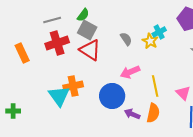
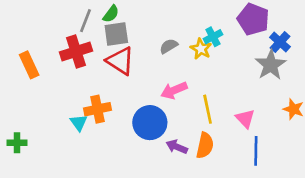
gray line: (52, 20) -> (85, 21), moved, turned -54
gray square: (87, 30) -> (116, 34), turned -36
gray semicircle: (126, 39) -> (169, 46), turned -88
cyan triangle: (59, 96) -> (79, 123), size x0.6

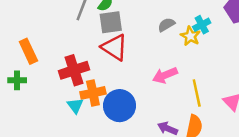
gray semicircle: (169, 46) -> (166, 25), moved
red cross: (76, 51) -> (74, 70), moved
blue circle: (150, 123) -> (120, 106), moved
green cross: (17, 143) -> (17, 80), moved

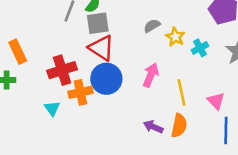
cyan cross: (202, 25) -> (200, 48), moved
pink arrow: (165, 75) -> (151, 75), turned 135
cyan triangle: (75, 106) -> (52, 108), moved
blue circle: (120, 106) -> (106, 79), moved

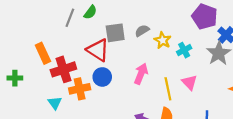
gray square: (98, 23) -> (115, 33), moved
orange rectangle: (18, 52) -> (43, 53), moved
blue circle: (106, 79) -> (102, 77), size x0.7
pink triangle: (216, 101) -> (190, 82), moved

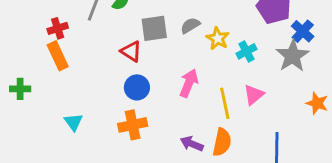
red triangle: (98, 50) -> (131, 51), size x0.7
red cross: (63, 69) -> (58, 28), moved, size x0.6
pink triangle: (190, 82) -> (254, 95), turned 35
orange cross: (80, 89) -> (133, 125), moved

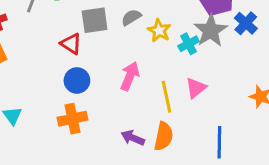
gray star: (293, 56) -> (211, 31), moved

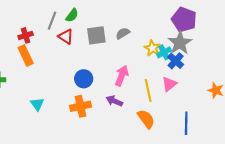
blue cross: (246, 23) -> (176, 61), moved
yellow star: (159, 31) -> (152, 48), moved
red triangle: (71, 44) -> (66, 37), moved
orange semicircle: (164, 136) -> (146, 119), turned -48
purple arrow: (133, 138) -> (114, 101), moved

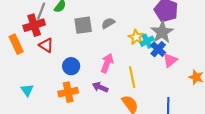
red cross: (26, 35) -> (34, 25), moved, size x1.5
red triangle: (66, 37) -> (46, 45), moved
pink triangle: (169, 84) -> (170, 60), moved

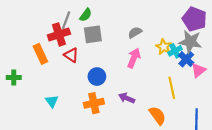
gray square: (83, 25) -> (93, 34), moved
gray star: (162, 32) -> (190, 42), turned -30
pink arrow: (107, 63) -> (134, 58), moved
yellow line: (132, 77) -> (172, 88), moved

